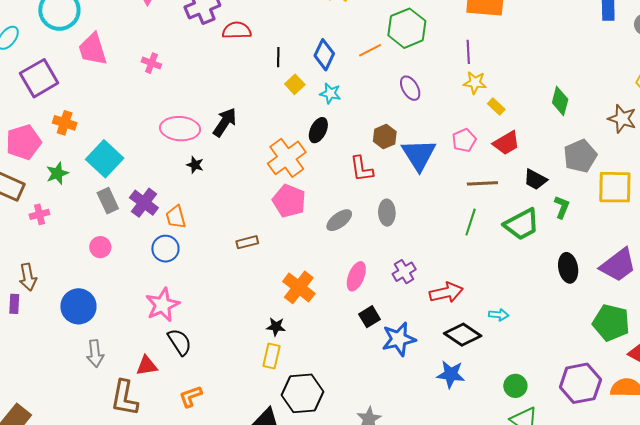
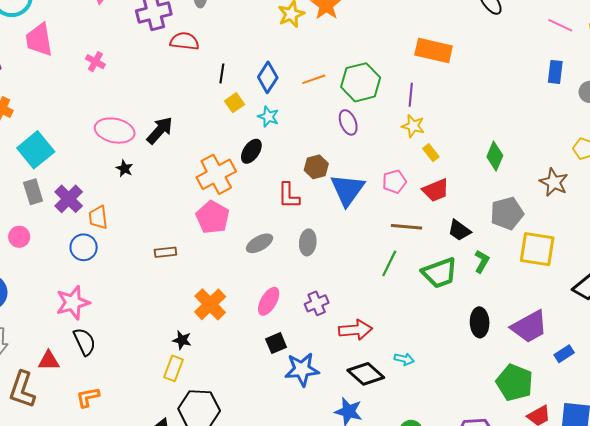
green hexagon: (407, 28) -> (361, 82), moved

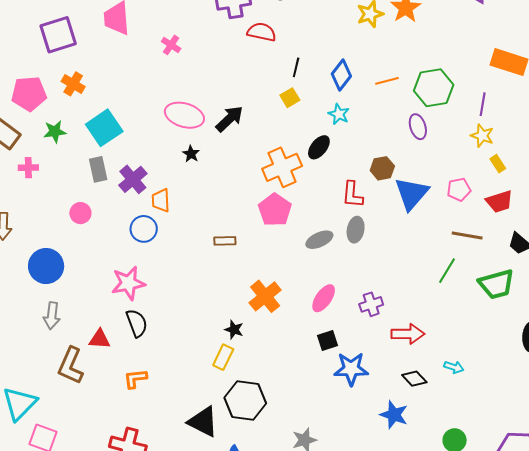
yellow square: (234, 103) -> (290, 98), moved
gray ellipse: (308, 242) -> (356, 230), moved
black diamond: (366, 374) -> (414, 379), size x0.7

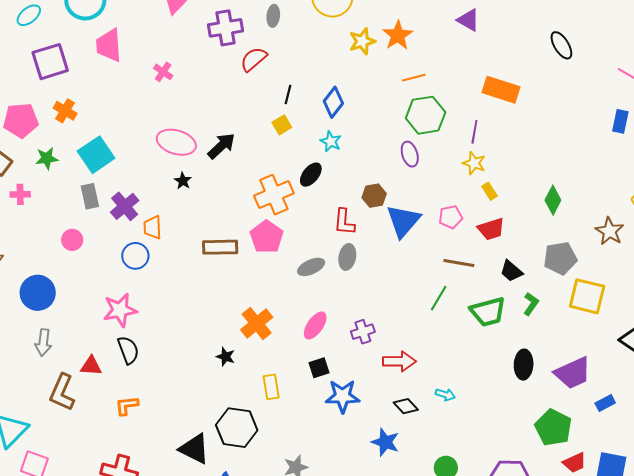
red semicircle: (262, 32) -> (254, 59), turned -52
orange line: (387, 81) -> (414, 78), moved
brown rectangle: (225, 241) -> (220, 247), moved, size x1.6
yellow rectangle: (223, 357) -> (271, 387), moved, turned -35

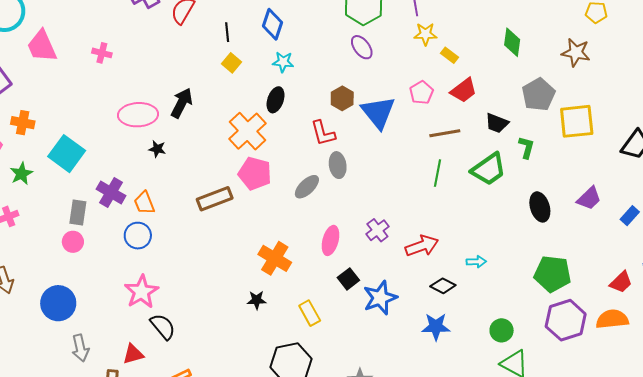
gray rectangle: (90, 196) -> (78, 212), moved, turned 40
purple trapezoid: (573, 373) -> (589, 198), size x0.7
green pentagon: (553, 428) -> (553, 274), moved

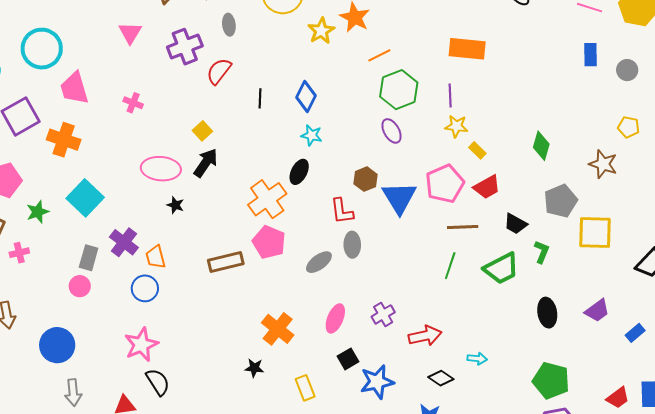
yellow square: (231, 63) -> (202, 131), moved
pink pentagon: (421, 93) -> (445, 184), size x1.6
orange cross: (23, 123) -> (64, 140), moved, size x1.4

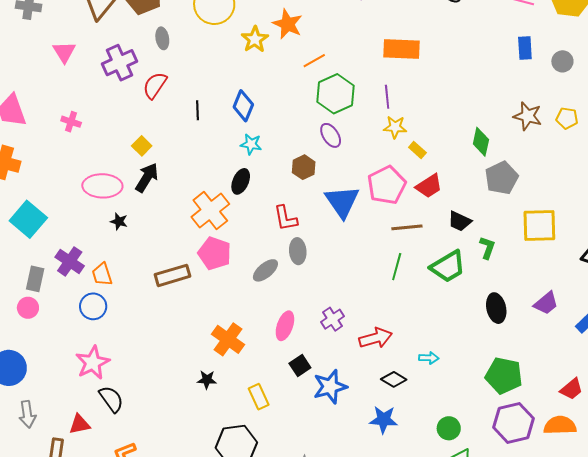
brown star: (603, 164) -> (528, 116), moved
brown hexagon: (365, 179) -> (304, 167), moved
gray pentagon: (561, 201) -> (502, 178), moved

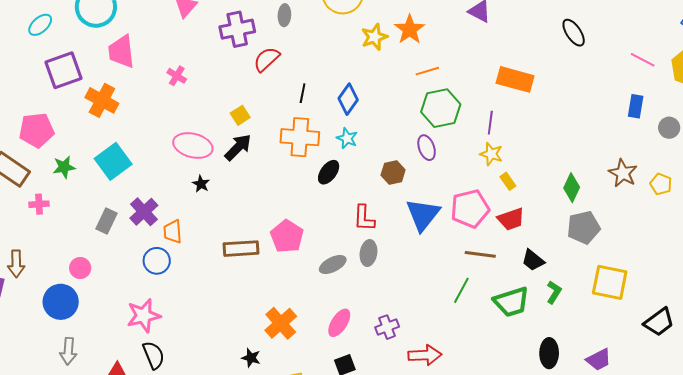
orange cross: (210, 210) -> (300, 137), moved, turned 30
pink circle: (28, 308) -> (80, 268), moved

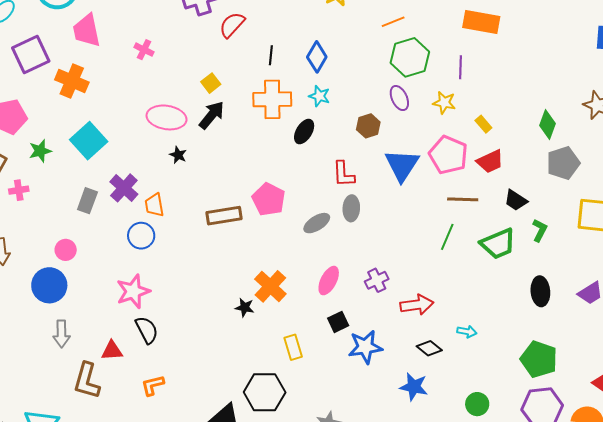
yellow star: (491, 154) -> (444, 103), moved
pink pentagon: (470, 209) -> (448, 155), turned -30
black star: (251, 358) -> (245, 307), moved

